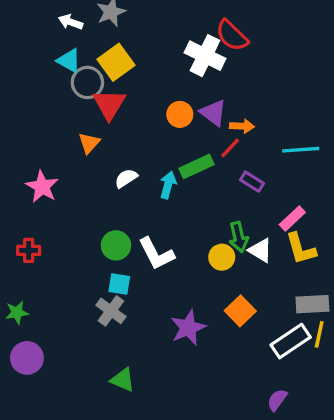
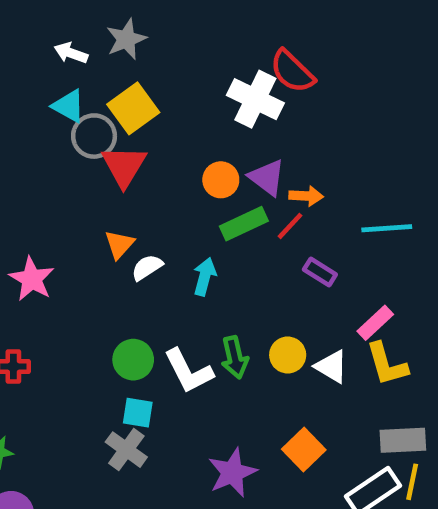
orange triangle: (89, 143) -> (119, 244), moved
green rectangle: (197, 166) -> (244, 224), moved
green arrow: (239, 237) -> (235, 357), moved
yellow circle: (222, 257) -> (288, 355), moved

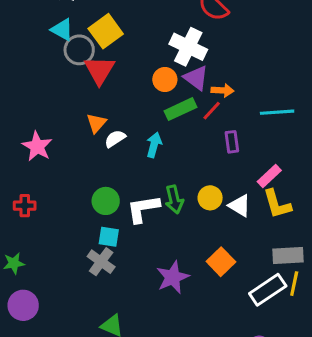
white cross: (255, 99) -> (188, 47), moved
purple rectangle: (320, 272) -> (232, 142), turned 50
white L-shape: (189, 371) -> (143, 209), turned 108

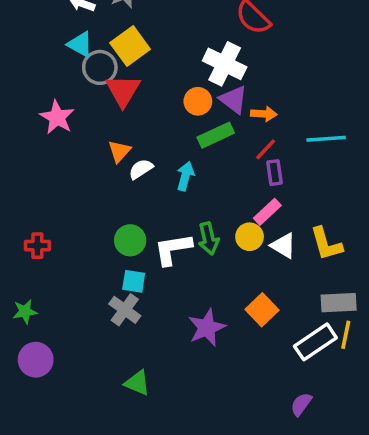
red line: (212, 111) -> (266, 149), moved
pink star: (37, 146) -> (57, 117), moved
pink rectangle: (269, 176) -> (267, 212), moved

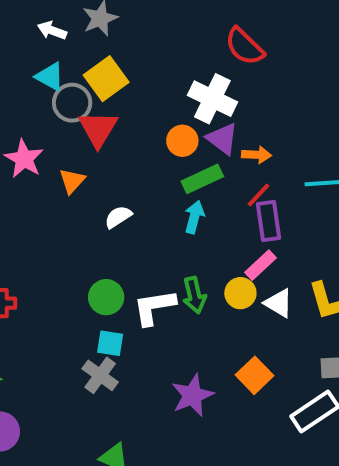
orange triangle: (119, 151) -> (72, 181), moved
purple rectangle: (274, 173) -> (269, 221), size x1.4
cyan arrow: (185, 176) -> (194, 217), moved

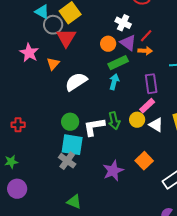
white cross: (212, 99) -> (123, 23), size x0.7
red line: (259, 195) -> (146, 36), moved
white semicircle: (118, 217) -> (76, 82), size x1.6
cyan square: (110, 343) -> (72, 145), size x1.6

